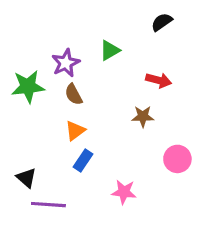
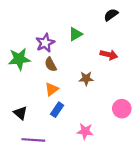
brown star: (143, 116) -> (86, 78), moved
black triangle: (26, 178) -> (20, 113), moved

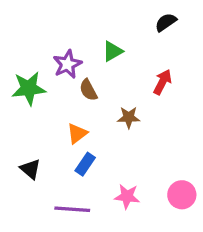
red arrow: (109, 55) -> (162, 82), turned -77
brown semicircle: (51, 64) -> (88, 90), moved
pink circle: (122, 109) -> (182, 195), moved
purple line: (33, 140) -> (72, 209), moved

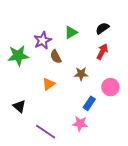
black semicircle: (166, 22) -> (102, 28), moved
blue rectangle: (85, 164) -> (89, 103), moved
pink circle: (182, 195) -> (110, 87), moved
purple line: (72, 209) -> (46, 132), turned 30

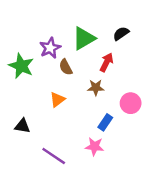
green triangle: (71, 32) -> (84, 38), size x1.5
red arrow: (102, 52) -> (107, 62), moved
green star: (18, 56) -> (21, 66), turned 30
black triangle: (19, 106) -> (22, 126), turned -32

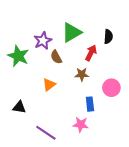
black semicircle: (121, 33) -> (108, 37), moved, turned 128
blue rectangle: (105, 122) -> (90, 104), turned -40

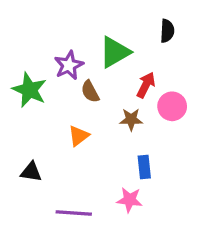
black semicircle: (108, 37) -> (167, 31), moved
pink circle: (111, 88) -> (172, 106), moved
purple line: (46, 133) -> (74, 213), turned -30

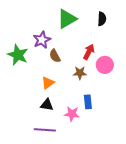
green triangle: (115, 52) -> (67, 19), moved
black triangle: (31, 172) -> (47, 105), moved
pink star: (129, 200) -> (72, 114), moved

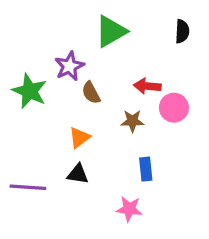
black semicircle: (102, 19) -> (182, 31), moved
red arrow: (89, 52) -> (147, 86), turned -112
pink star: (72, 114) -> (129, 209), moved
purple line: (45, 130) -> (28, 187), moved

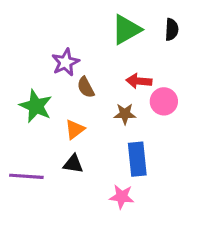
green triangle: (111, 31) -> (126, 30), moved
green star: (30, 91) -> (36, 106), moved
blue rectangle: (146, 169) -> (137, 159), size x1.5

